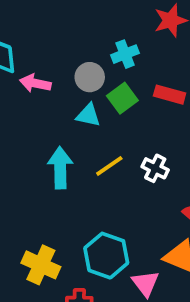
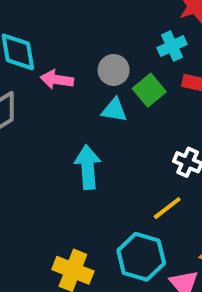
cyan cross: (125, 54) -> (172, 46), moved
yellow line: (109, 166) -> (167, 208), moved

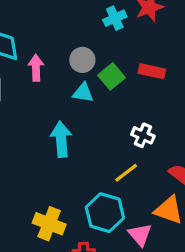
cyan cross: (172, 46) -> (115, 18), moved
pink arrow: (57, 80) -> (36, 68), turned 80

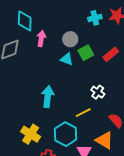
red rectangle: (152, 71) -> (111, 54), turned -63
cyan arrow: (61, 139) -> (48, 97), moved

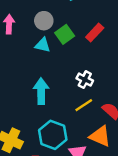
cyan arrow: (48, 97) -> (41, 91), moved
yellow line: (83, 113) -> (84, 105), moved

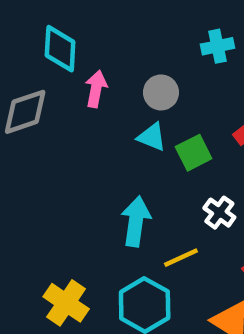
green square: (65, 34) -> (194, 153), moved
yellow line: (84, 105) -> (181, 258), moved

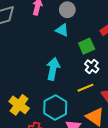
green square: (194, 153) -> (87, 46), moved
yellow line: (181, 258) -> (85, 88), moved

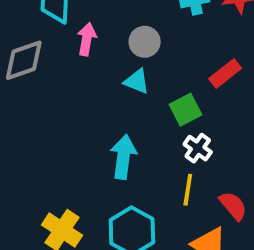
yellow line: (85, 88) -> (188, 190), turned -56

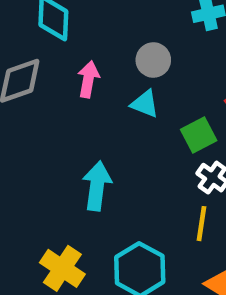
pink arrow: (87, 39) -> (88, 79), moved
cyan arrow: (123, 157) -> (97, 186), moved

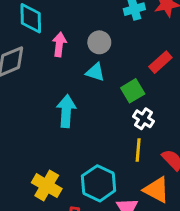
pink arrow: (88, 79) -> (59, 44), moved
cyan arrow: (97, 186) -> (66, 111), moved

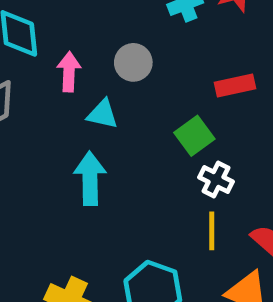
red rectangle: (160, 62) -> (235, 85), turned 35
cyan triangle: (95, 72) -> (102, 114), moved

